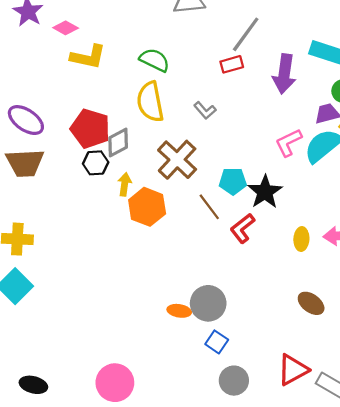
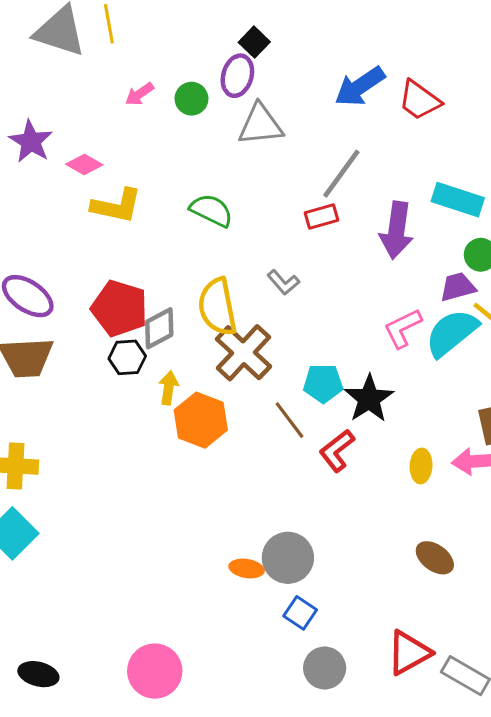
yellow semicircle: (150, 102) -> (217, 307), moved

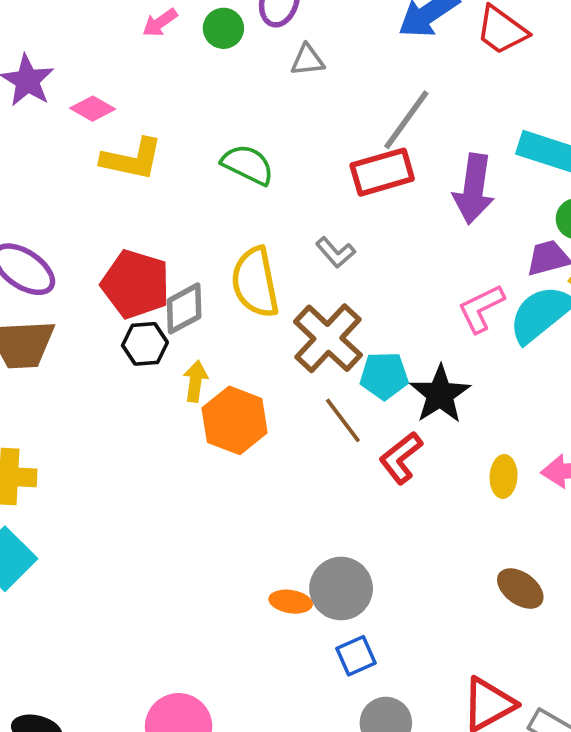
gray triangle: (260, 125) -> (307, 60), size x0.6
red rectangle: (322, 217) -> (382, 172), size x1.5
brown cross: (244, 353) -> (328, 338), moved
blue square: (300, 613) -> (356, 656), turned 32

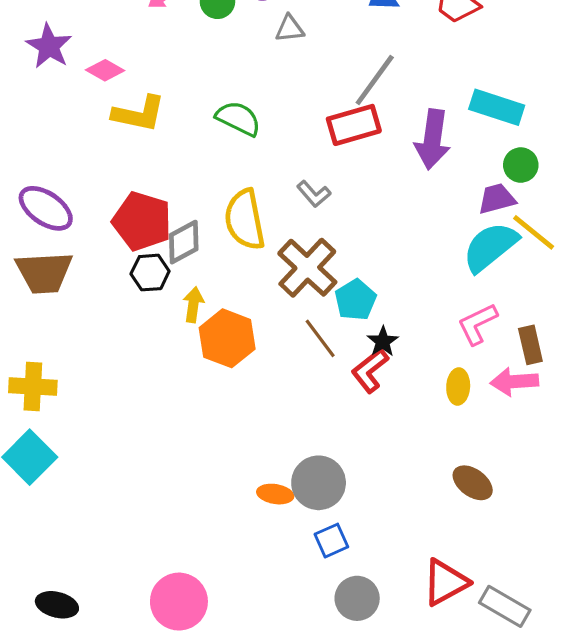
pink L-shape: (481, 308) -> (477, 324), moved
cyan pentagon: (384, 376) -> (355, 300), turned -30
black star: (440, 394) -> (383, 342), moved, size x0.6

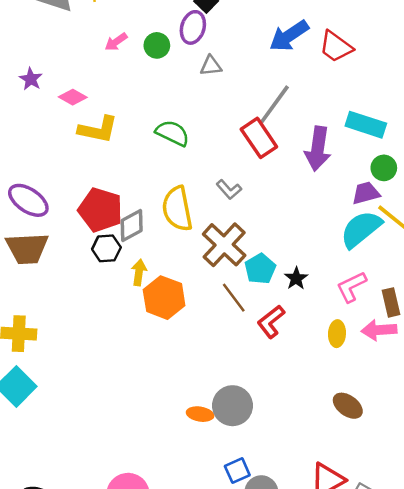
purple star: (49, 46) -> (31, 79), size x0.7
red rectangle: (354, 125) -> (259, 138), turned 72
black star: (383, 342) -> (296, 278), moved
blue square: (331, 541) -> (237, 471), moved

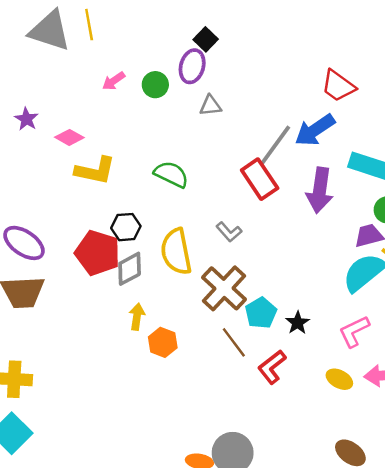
blue arrow: (289, 36) -> (315, 130), moved
black hexagon: (106, 248) -> (126, 227), moved
orange hexagon: (164, 298) -> (163, 342), size x0.7
yellow ellipse: (337, 334) -> (339, 379), turned -65

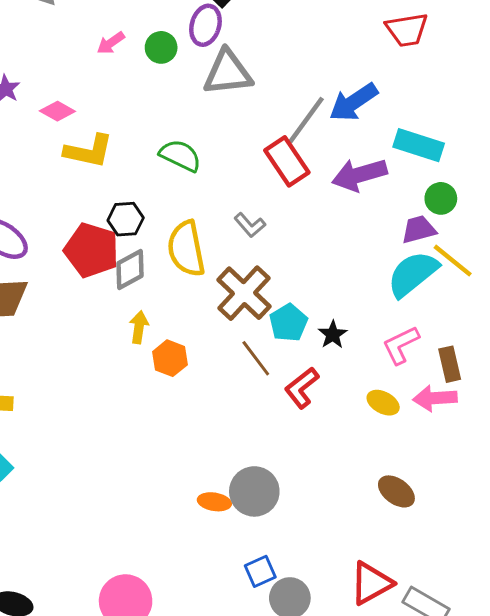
red trapezoid: (338, 86) -> (407, 30), moved, turned -45
gray triangle: (211, 106) -> (228, 73), size x1.8
purple arrow: (320, 190) -> (359, 175), turned 66

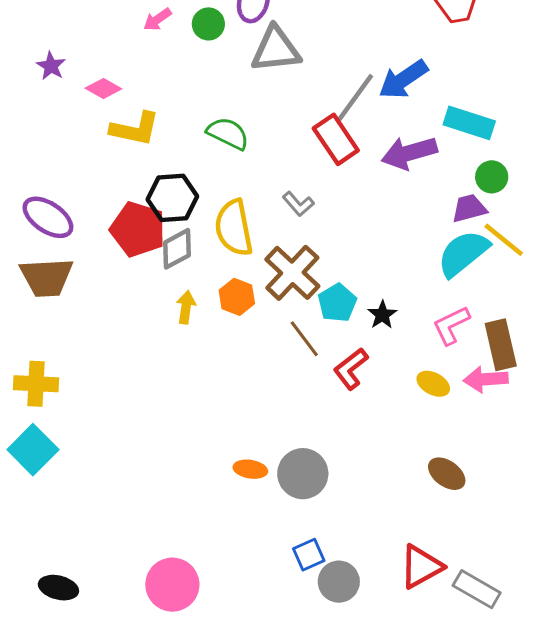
black hexagon: (126, 219) -> (172, 198), size x1.4
orange hexagon: (170, 358) -> (237, 297), moved
brown rectangle: (450, 364) -> (501, 345), size x1.4
orange ellipse: (214, 502) -> (250, 469), moved

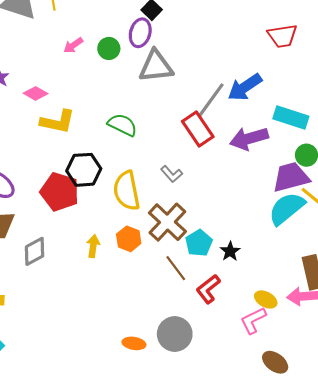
purple trapezoid: (469, 208) -> (291, 177), size x1.5
gray diamond: (177, 249) -> (35, 251), moved
pink L-shape: (451, 325) -> (253, 320), moved
orange ellipse: (250, 469) -> (134, 343), moved
gray circle: (303, 474) -> (175, 334), moved

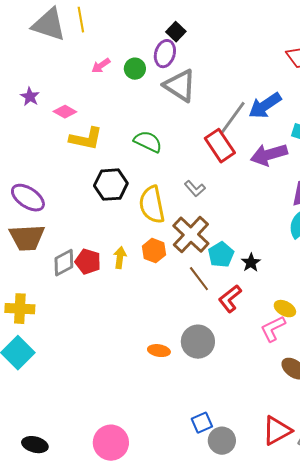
gray triangle: (156, 66) -> (180, 86), turned 39
red pentagon: (60, 192) -> (88, 262), moved, size x0.7

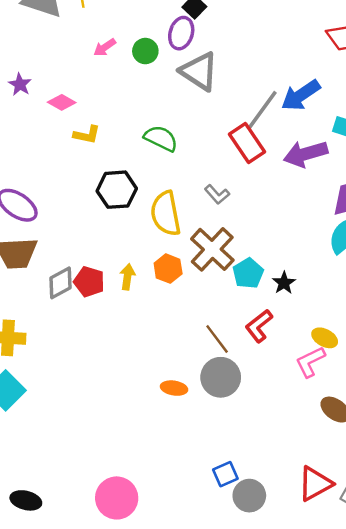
yellow L-shape: (86, 139) -> (87, 135), size x0.7
brown line: (199, 279) -> (217, 339), moved

